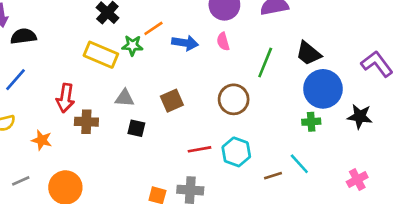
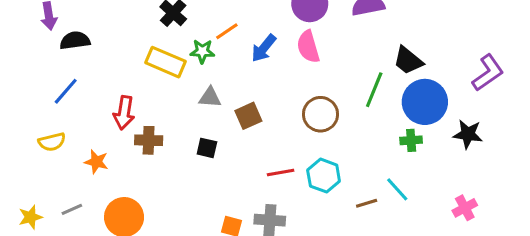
pink semicircle: (223, 42) -> (308, 47), size x1.5
blue arrow: (185, 43) -> (264, 48), turned 120
green line: (265, 63) -> (374, 90), moved
purple L-shape: (377, 64) -> (488, 73), turned 92
gray triangle: (125, 98) -> (210, 97), moved

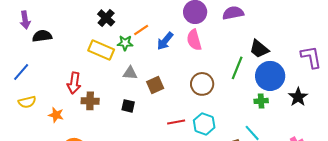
purple L-shape: (488, 73) -> (311, 57), turned -65
blue line: (66, 91) -> (21, 72), moved
black star: (468, 134) -> (298, 97), turned 30

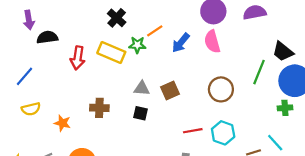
gray triangle: (130, 73) -> (142, 88), moved
red arrow: (74, 83) -> (78, 58), moved

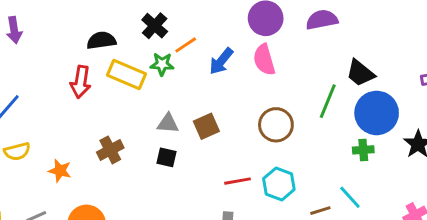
black cross: (117, 18) -> (155, 26), moved
black semicircle: (47, 37) -> (101, 40), moved
brown cross: (99, 108) -> (110, 150), turned -30

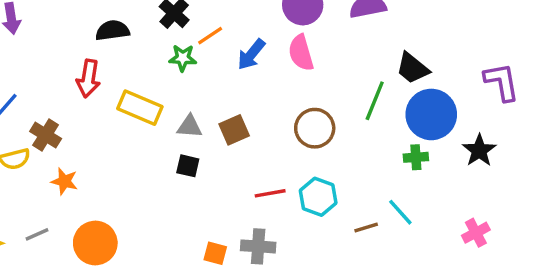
yellow rectangle: (127, 74) -> (140, 108), moved
brown cross: (110, 150) -> (46, 135), moved, turned -30

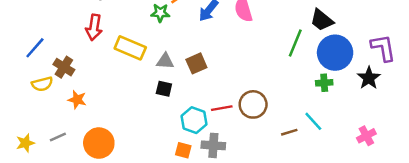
purple L-shape: (502, 82) -> (383, 48), moved
brown circle: (315, 128) -> (253, 104), moved
cyan hexagon: (318, 197) -> (194, 120), moved

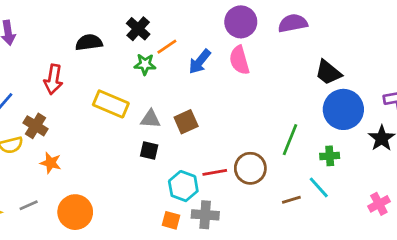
red arrow: (94, 27) -> (53, 79), moved
green line: (295, 43) -> (290, 140), moved
green cross: (324, 83) -> (330, 156), moved

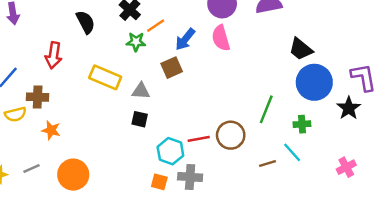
black semicircle: (89, 42) -> (86, 22), turned 70
brown square: (186, 122) -> (172, 68), moved
brown cross: (36, 126) -> (38, 97), turned -30

